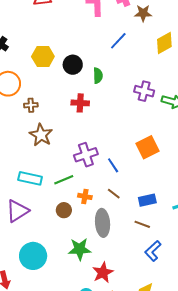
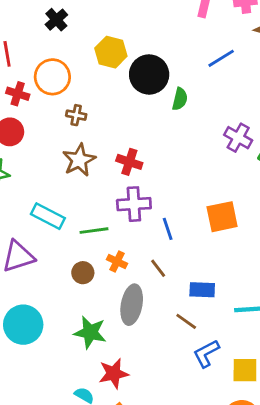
black circle: (73, 65) -> (149, 74), size x1.4
red cross: (80, 103) -> (129, 162), moved
blue L-shape: (153, 251) -> (206, 353), moved

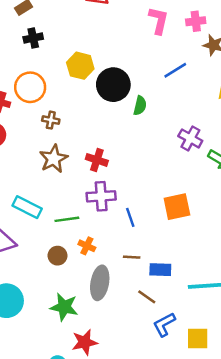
black cross: (56, 20) -> (33, 38), turned 30
brown line: (158, 268) -> (132, 257), moved, turned -49

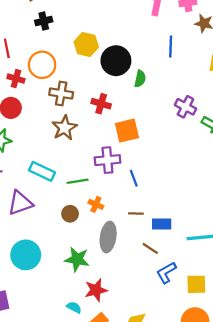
blue line: (175, 70) -> (171, 47), turned -55
brown cross: (51, 120) -> (61, 93), size x1.5
red cross: (97, 160) -> (101, 104), moved
orange square: (177, 207) -> (127, 131), moved

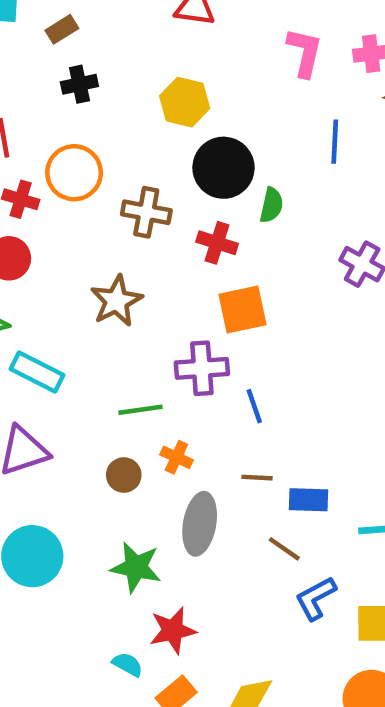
yellow hexagon: (86, 45) -> (185, 102), moved
brown cross: (61, 93) -> (146, 212), moved
red cross: (101, 104) -> (217, 243), moved
cyan rectangle: (42, 171) -> (37, 372), moved

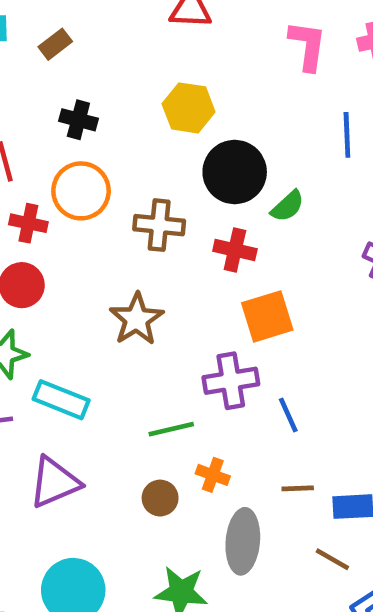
black cross: (79, 84) -> (78, 120), moved, turned 32
green semicircle: (271, 205) -> (288, 206), turned 40

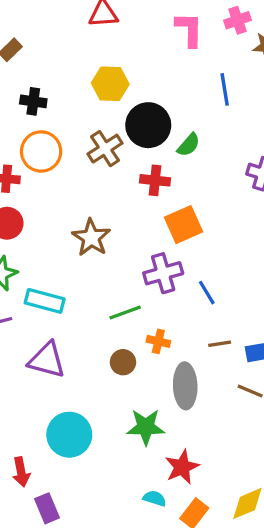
brown cross: (159, 225) -> (105, 149), moved, turned -32
purple triangle: (54, 482) -> (47, 360), turned 45

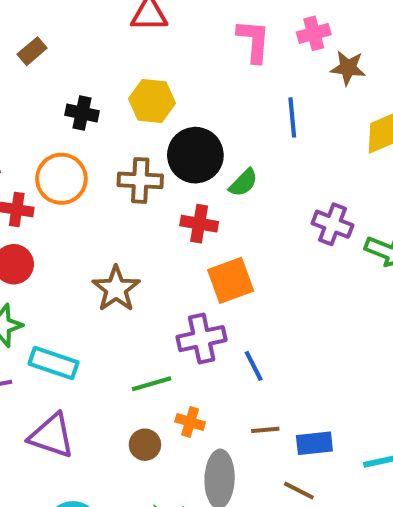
black cross: (33, 101) -> (82, 113), moved
brown cross: (105, 149) -> (140, 180), turned 32

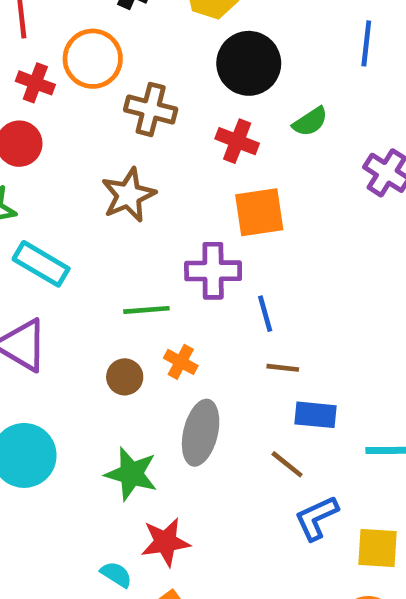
brown cross: (140, 180) -> (151, 109), moved
green semicircle: (243, 183) -> (310, 122), moved
brown line: (265, 430) -> (283, 368), moved

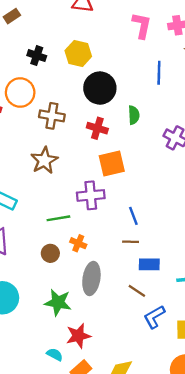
green semicircle: (310, 122) -> (134, 115), turned -54
blue line: (265, 314) -> (133, 216), moved

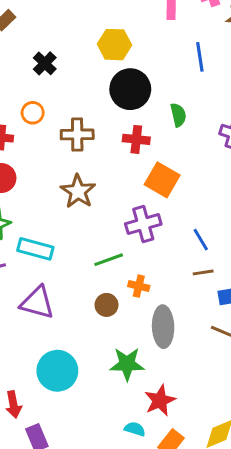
yellow hexagon: (78, 53) -> (114, 45), moved
black cross: (37, 56) -> (45, 63), turned 36
orange circle: (20, 93) -> (33, 113), size x0.6
orange square: (112, 164) -> (162, 180), turned -36

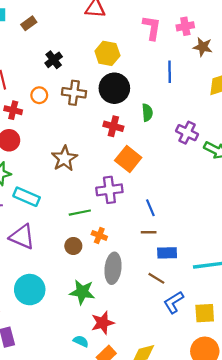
brown cross: (77, 134) -> (74, 93), moved

